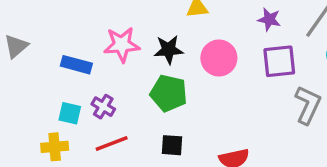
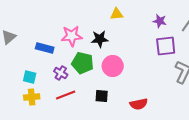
pink circle: (219, 58) -> (113, 66), moved
green pentagon: (169, 93) -> (83, 63), moved
cyan square: (70, 113) -> (30, 77), moved

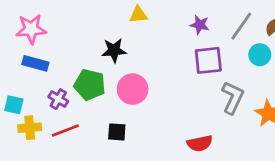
pink star: (72, 36) -> (31, 29), moved
yellow cross: (32, 97) -> (30, 128), moved
red semicircle: (139, 104) -> (200, 143), moved

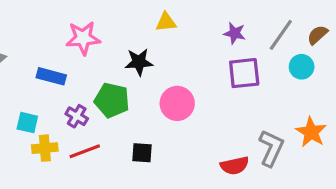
pink star: (31, 29) -> (83, 38), moved
pink circle: (133, 89) -> (177, 103), moved
gray L-shape: (233, 98) -> (271, 148), moved

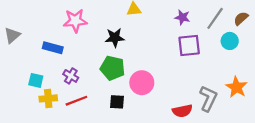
green pentagon: (112, 100) -> (112, 68), moved
pink circle: (177, 103) -> (142, 83), moved

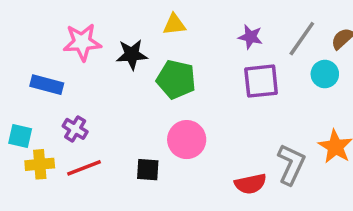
black star: (115, 38) -> (132, 55), moved
green pentagon: (112, 68) -> (176, 79), moved

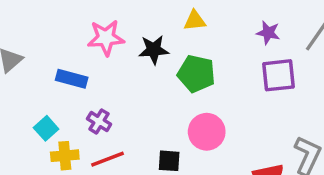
cyan square: (20, 136) -> (46, 128), turned 35

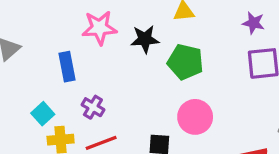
blue rectangle: (72, 79) -> (67, 67), turned 64

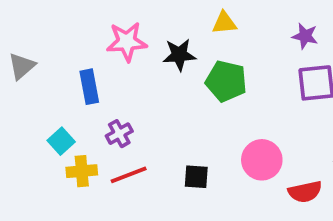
purple cross: (93, 107) -> (119, 134), turned 30
pink circle: (195, 117) -> (262, 160), moved

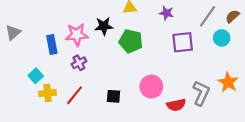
purple star: (305, 36) -> (166, 13), moved
pink star: (127, 42) -> (77, 35), moved
purple cross: (119, 134) -> (79, 63), moved
red line: (129, 175) -> (75, 95), turned -30

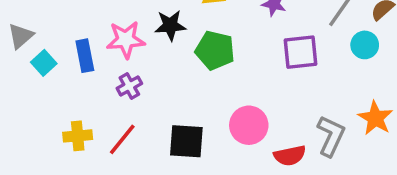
cyan square: (36, 76) -> (44, 63), moved
black square: (114, 96) -> (186, 141), size x1.5

